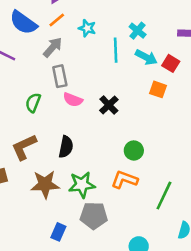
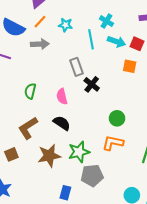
gray arrow: (53, 47) -> (40, 44), turned 54
gray rectangle: (60, 76) -> (76, 67), moved
pink semicircle: (73, 100) -> (62, 96), moved, turned 63
black semicircle: (66, 147) -> (62, 123), turned -60

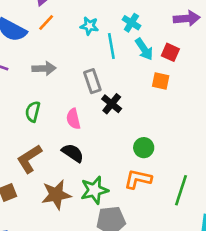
cyan star: (66, 25) -> (89, 26), moved
cyan arrow: (117, 42) -> (144, 49), turned 36
gray arrow: (40, 44) -> (44, 68), moved

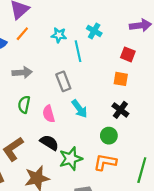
cyan arrow: (144, 49) -> (79, 109), moved
black cross: (112, 104) -> (120, 110), moved
green semicircle: (33, 112) -> (24, 105), moved
green star: (94, 190) -> (71, 159), moved

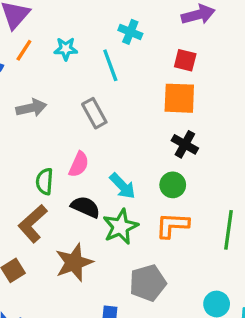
cyan star: (59, 35) -> (66, 49), moved
orange square: (121, 79) -> (179, 98), size x1.5
green semicircle: (24, 105) -> (45, 181), moved
cyan arrow: (79, 109) -> (123, 186), moved
pink semicircle: (49, 114) -> (79, 164), turned -133

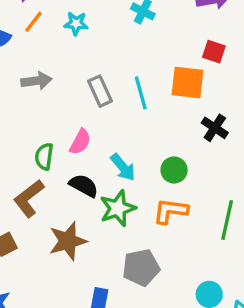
red square: (185, 60) -> (214, 52), moved
cyan line: (110, 65) -> (141, 93), moved
black cross: (185, 144) -> (215, 128), moved

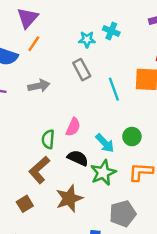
cyan star: (76, 23) -> (87, 40), moved
gray rectangle: (100, 91) -> (82, 70), moved
green circle: (174, 170) -> (132, 137), moved

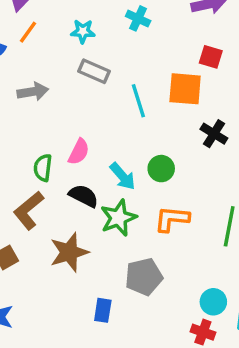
cyan star: (87, 40) -> (83, 31), moved
gray rectangle: (82, 70) -> (94, 71), turned -40

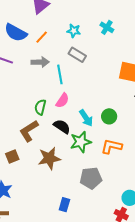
orange line: (28, 32) -> (42, 37), moved
cyan line: (138, 101) -> (60, 74), moved
blue rectangle: (103, 310) -> (64, 205), moved

